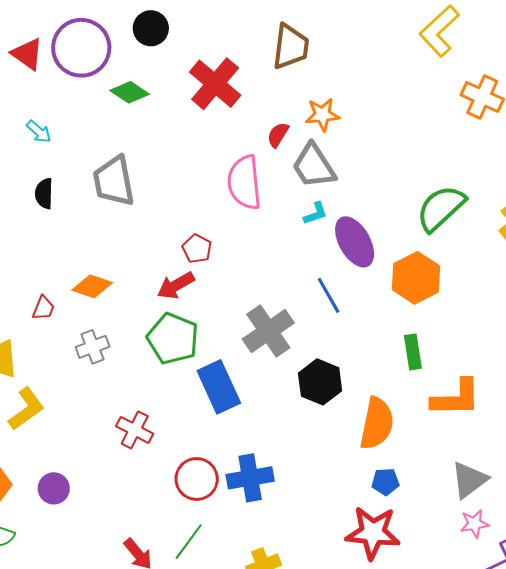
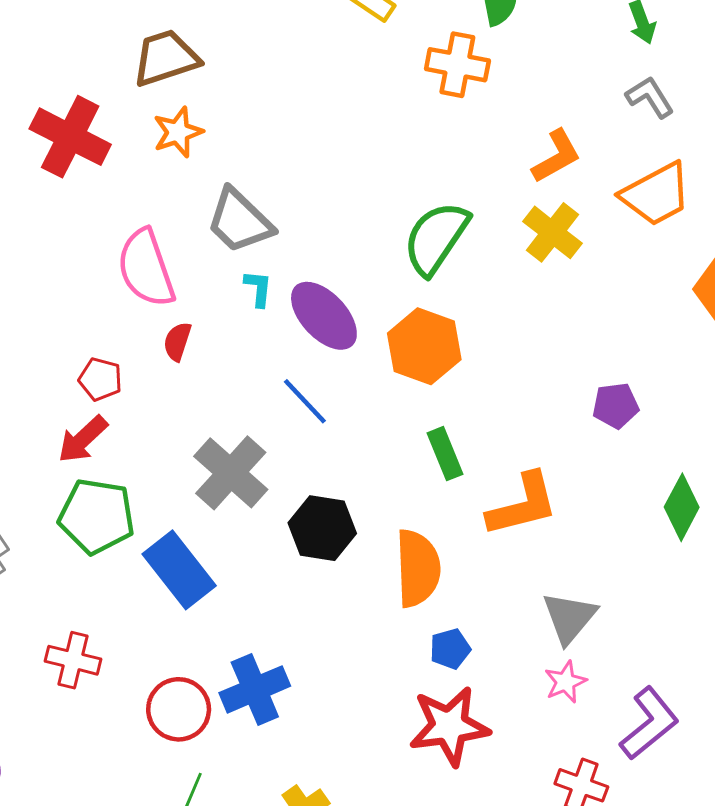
brown trapezoid: (291, 47) -> (166, 58), turned -102
orange star: (322, 115) -> (178, 132), moved
red semicircle: (278, 135) -> (177, 341), moved
cyan L-shape: (315, 213) -> (258, 288), turned -52
pink star: (474, 524) -> (565, 682), moved

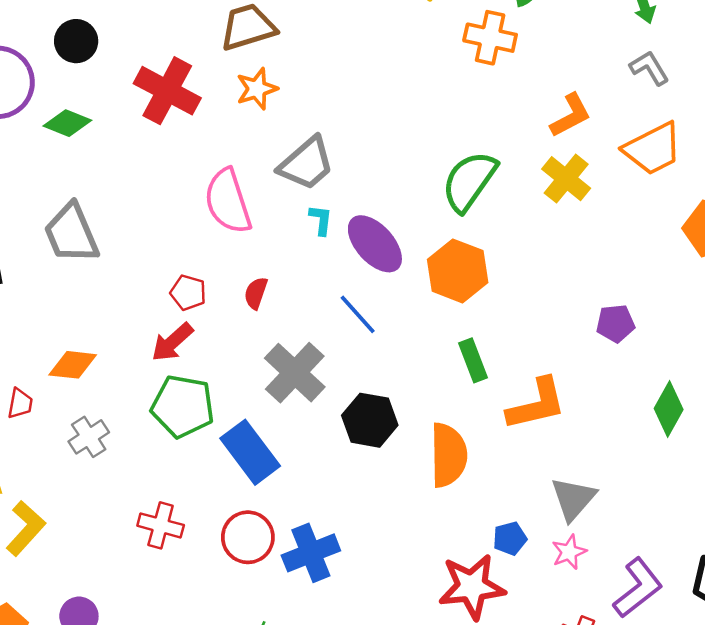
gray trapezoid: (239, 221) -> (306, 164), turned -86
red semicircle: (177, 341) -> (256, 293), moved
blue pentagon: (450, 649) -> (510, 538), moved
red circle: (179, 709) -> (248, 537), moved

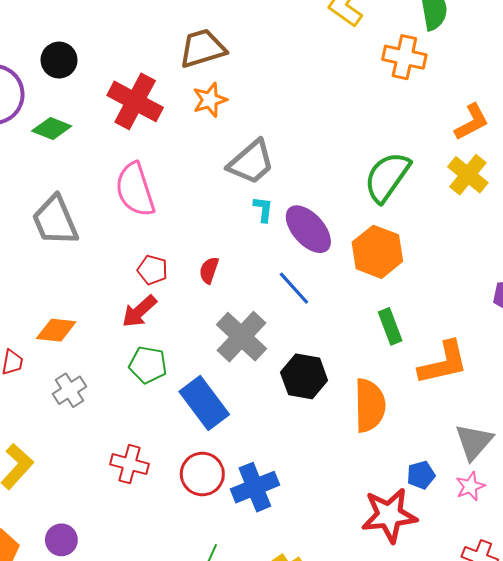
pink semicircle: (228, 201) -> (135, 190), moved
green pentagon: (183, 406) -> (148, 365), size x0.7

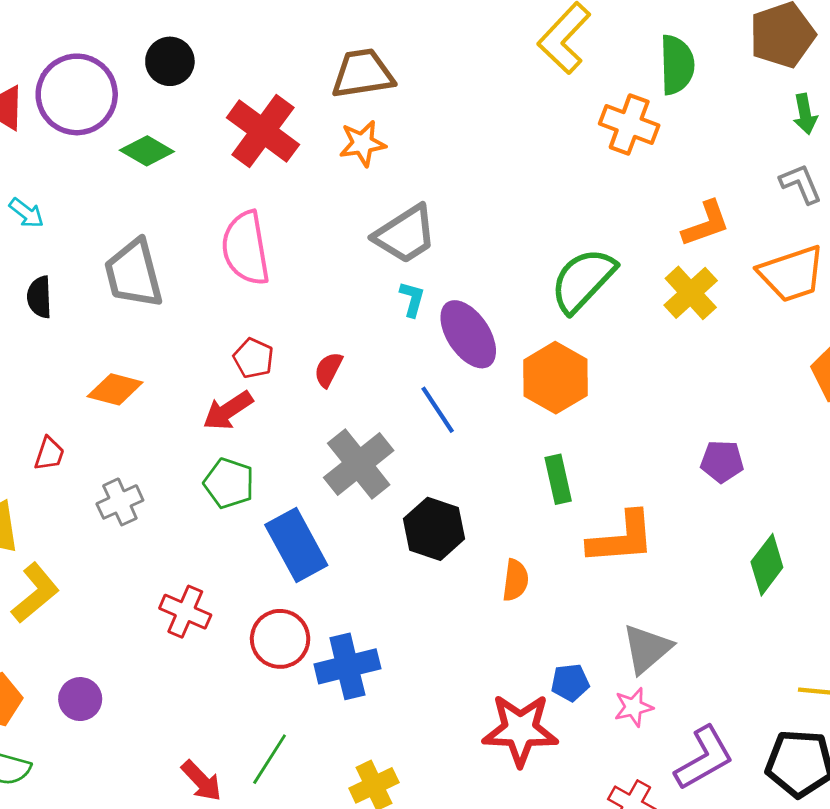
orange diamond: (56, 330) -> (115, 389), moved
orange semicircle: (370, 405) -> (516, 580), size x0.6

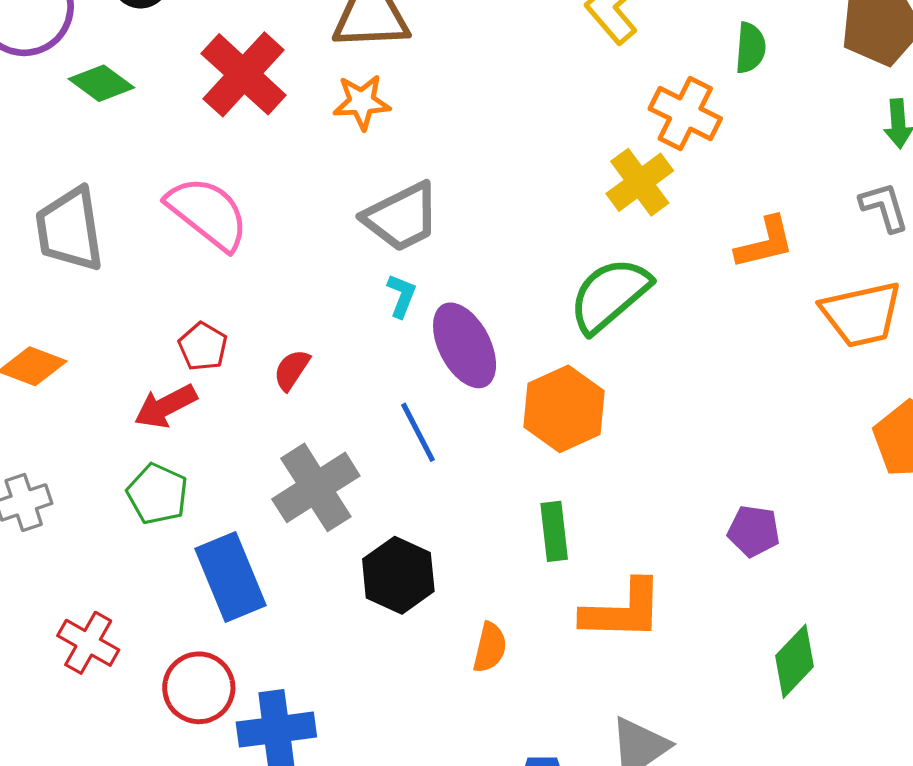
green semicircle: (677, 65) -> (750, 48), size x0.7
pink semicircle: (246, 248) -> (208, 213), turned 132
yellow cross: (691, 293) -> (640, 182), moved

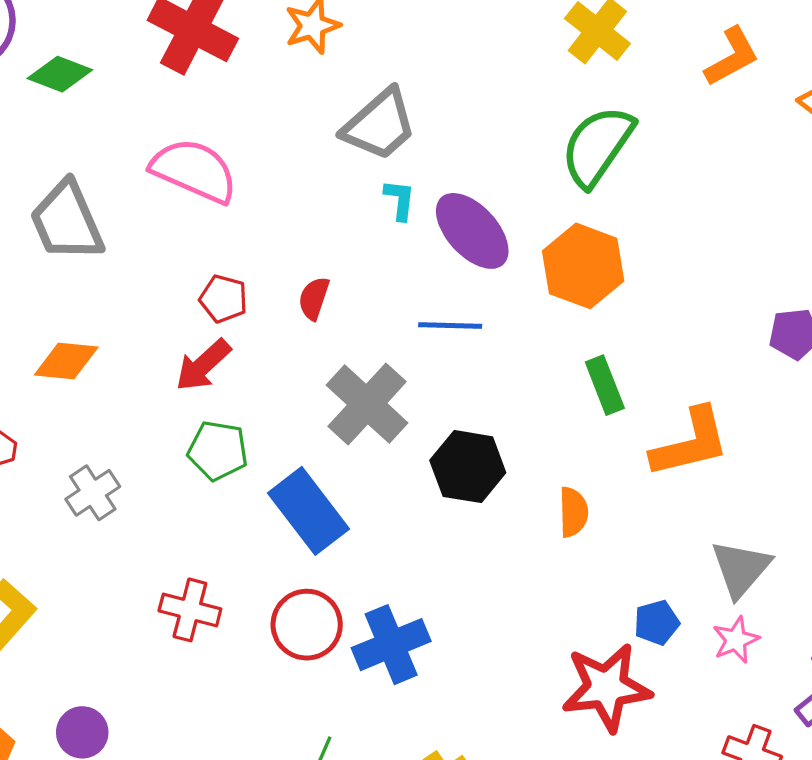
blue line: (418, 432) -> (450, 326), turned -46

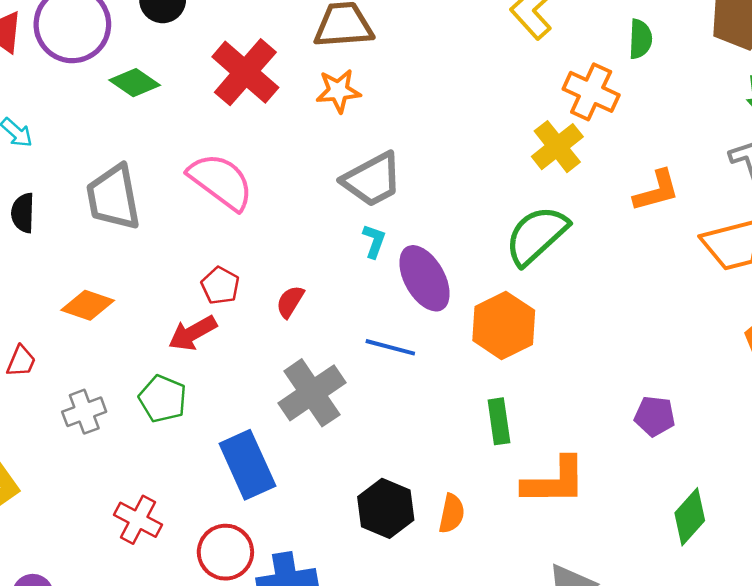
green pentagon: (218, 451) -> (163, 399), moved
black hexagon: (468, 467) -> (386, 508), moved

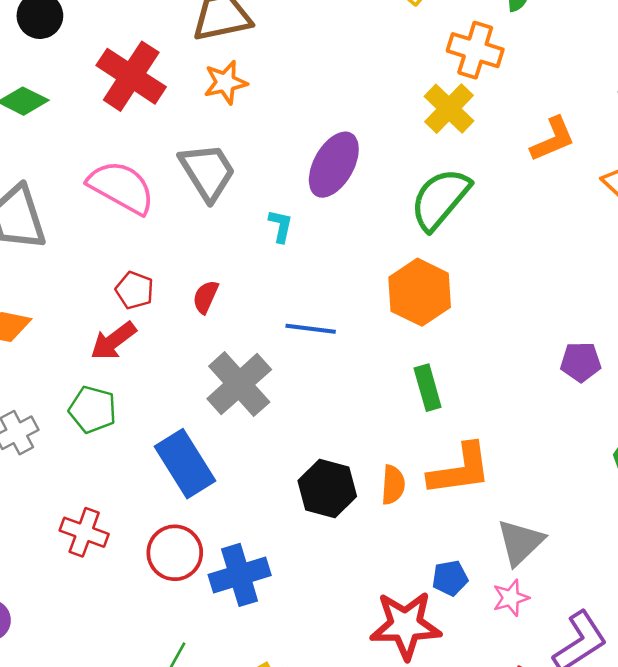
gray trapezoid: (372, 180) -> (207, 172), moved, turned -86
purple ellipse: (425, 278) -> (334, 165), moved, turned 66
orange L-shape: (554, 481) -> (460, 470), moved

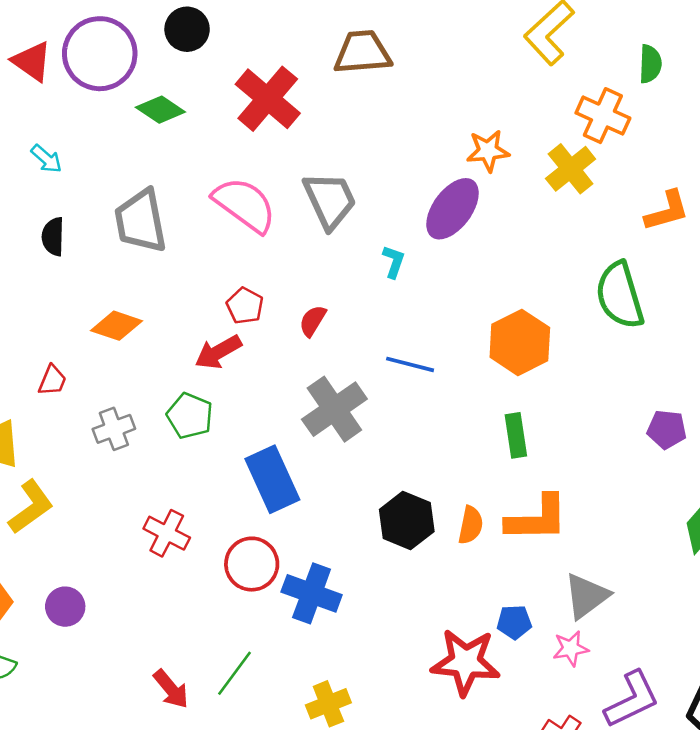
orange star: (225, 82) -> (488, 151), moved
green semicircle: (440, 199) -> (620, 295), moved, turned -64
blue cross: (240, 575) -> (312, 593), turned 30

